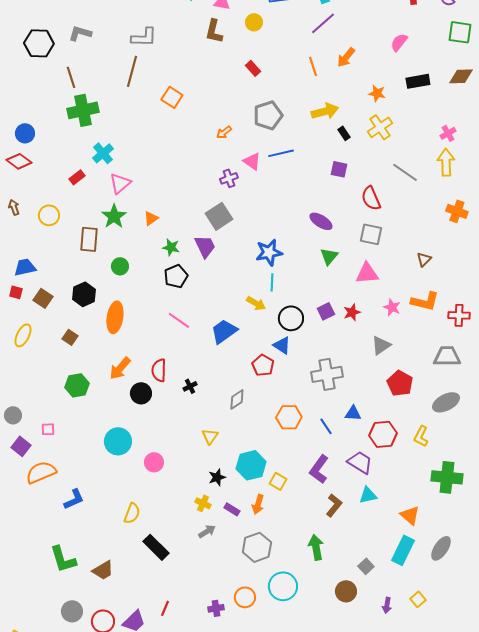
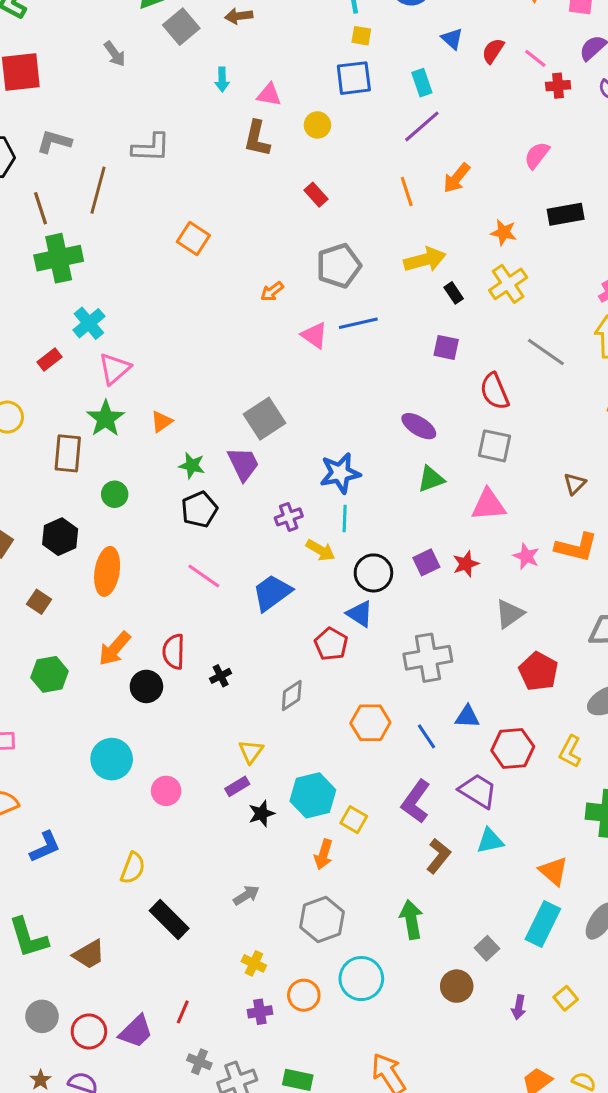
brown line: (132, 71) -> (98, 190), moved
purple cross: (229, 178) -> (289, 517), moved
green triangle: (329, 256) -> (431, 479), turned 30
yellow cross: (203, 503) -> (254, 963), moved
purple rectangle: (232, 509) -> (237, 786), moved, turned -63

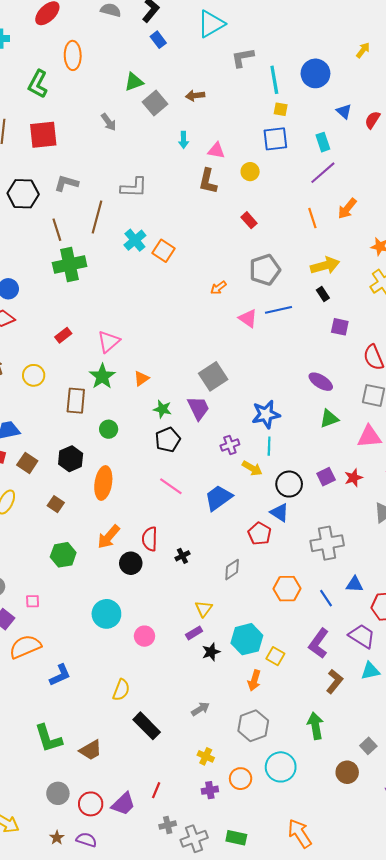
black rectangle: (454, 293) -> (323, 294), moved
cyan cross: (89, 323) -> (135, 240), moved
gray cross: (199, 1062) -> (168, 825), turned -35

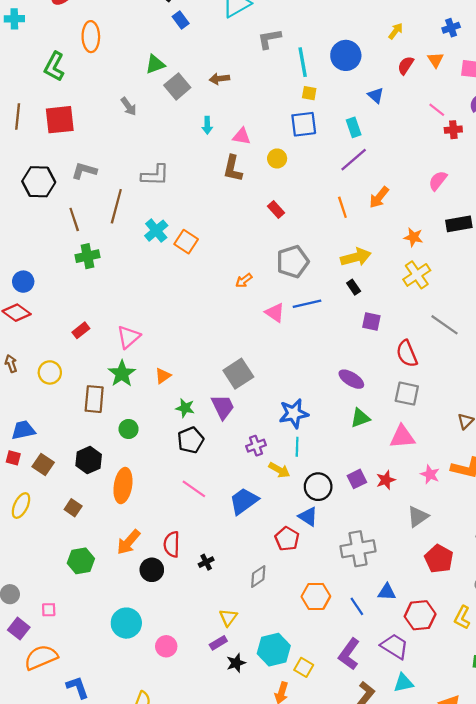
red semicircle: (372, 120) -> (406, 65), moved
green cross: (70, 264) -> (87, 256), size x0.7
blue L-shape: (60, 675) -> (78, 687), turned -85

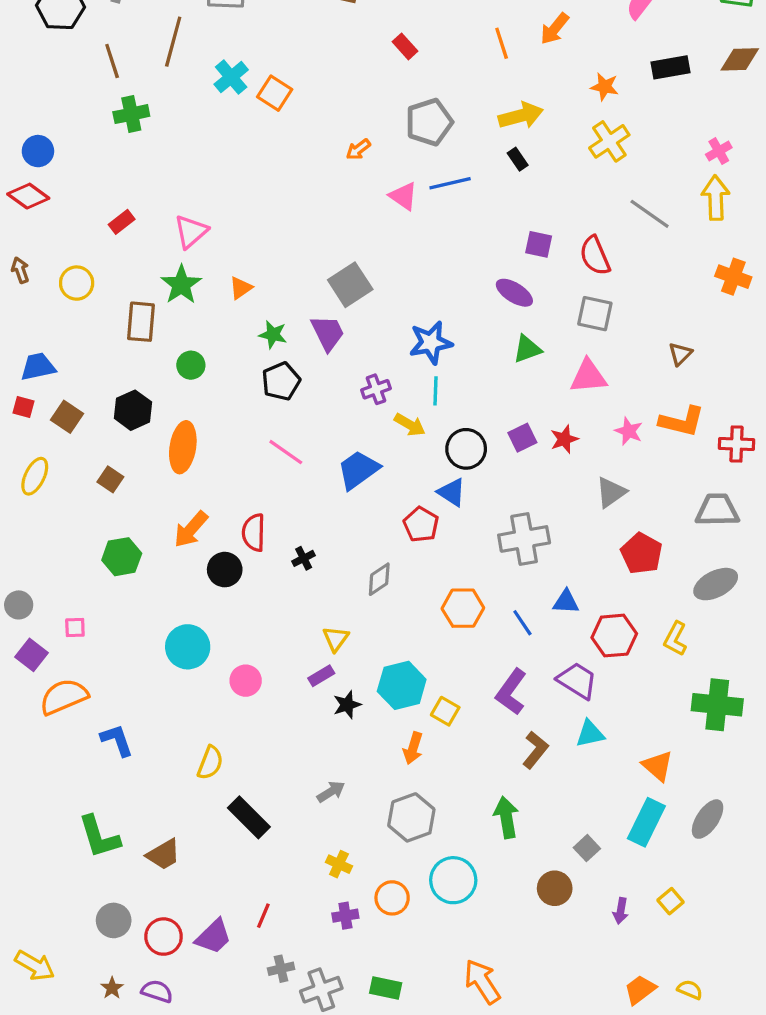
purple square: (371, 321) -> (539, 244), moved

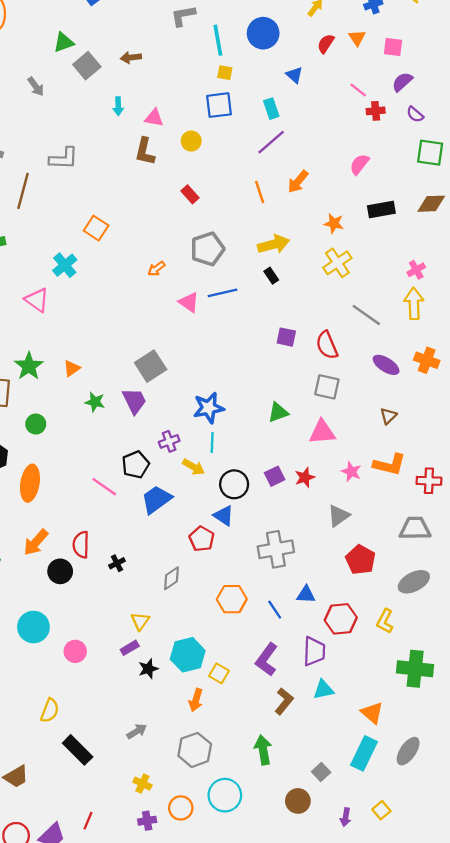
cyan cross: (231, 77) -> (65, 265), moved
pink triangle: (191, 232) -> (37, 300), moved, turned -44
purple ellipse: (514, 293) -> (386, 365), moved
black pentagon: (281, 381) -> (136, 465), moved
purple trapezoid: (577, 681) -> (314, 651), turned 60

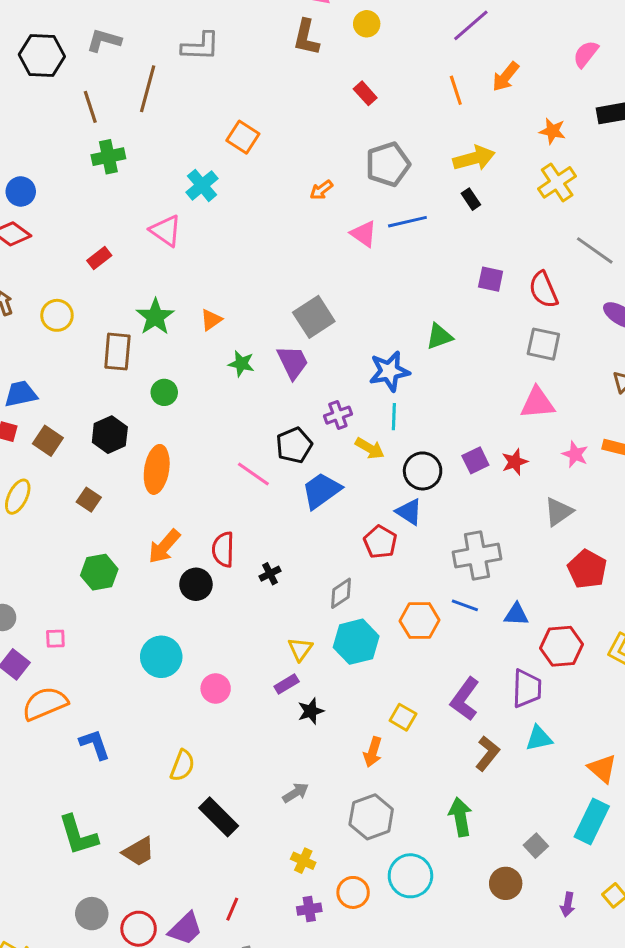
green triangle: (278, 412) -> (439, 336), moved
blue line: (275, 610) -> (465, 605), moved, turned -36
cyan hexagon: (188, 655) -> (356, 642), moved

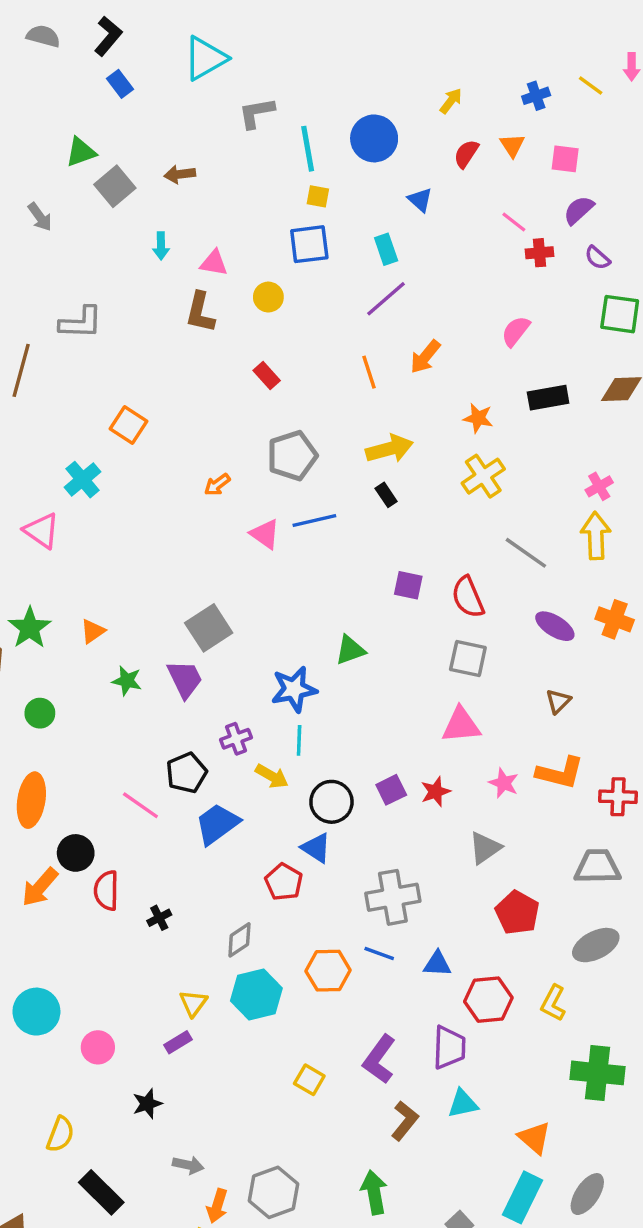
black circle: (196, 584) -> (76, 853), moved
black star: (311, 711) -> (147, 1104), moved
orange arrow: (373, 752) -> (217, 1206), moved
gray arrow: (296, 793) -> (188, 1165), turned 44

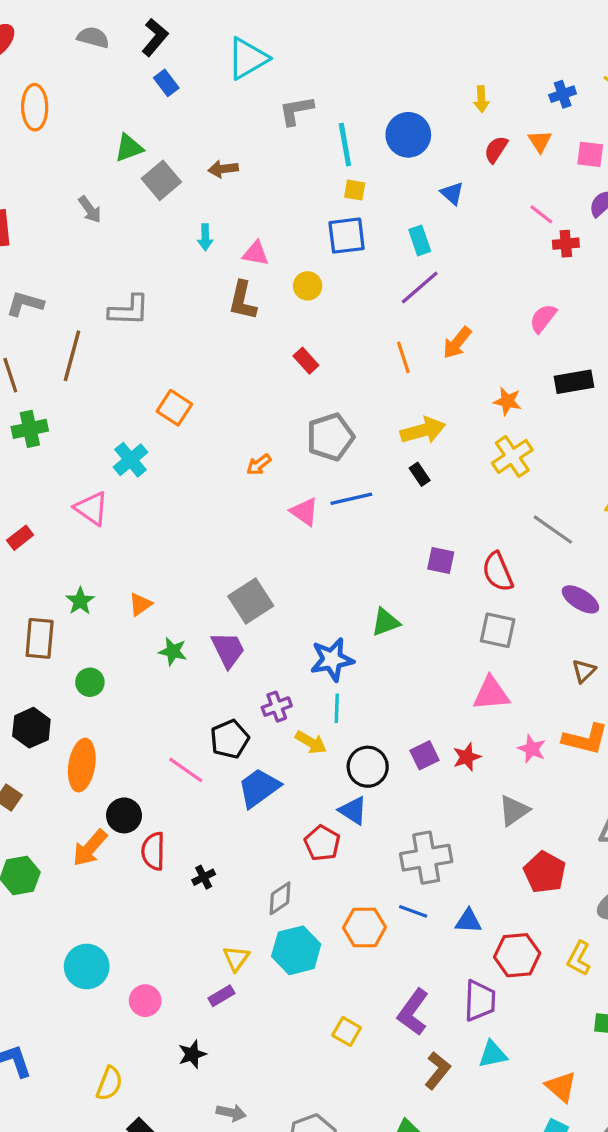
yellow arrow: (451, 101) -> (481, 99), turned 140
green star: (30, 628) -> (80, 601), size x0.7

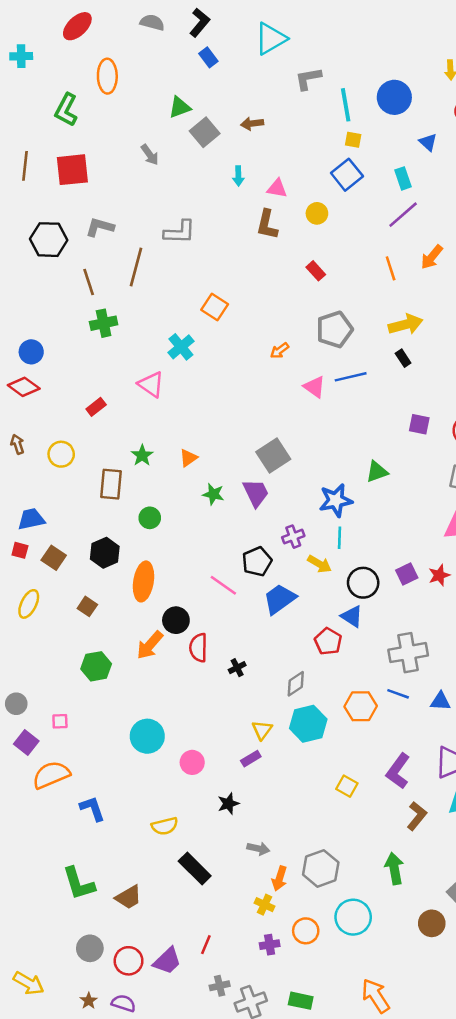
blue square: (347, 236) -> (347, 175), turned -32
yellow semicircle: (109, 1083) -> (165, 826), turned 55

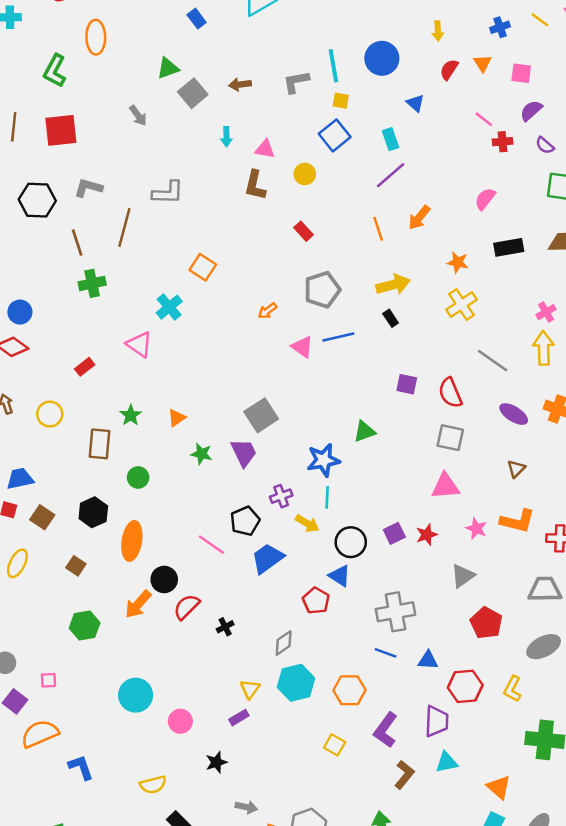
gray L-shape: (308, 79) -> (296, 82), moved
red semicircle: (198, 648) -> (187, 607), turned 44
orange hexagon: (361, 706) -> (350, 690), moved

